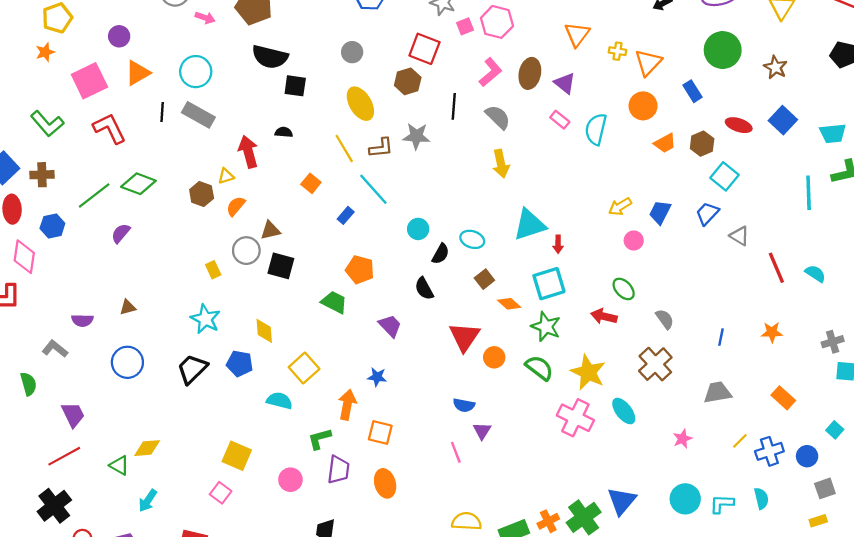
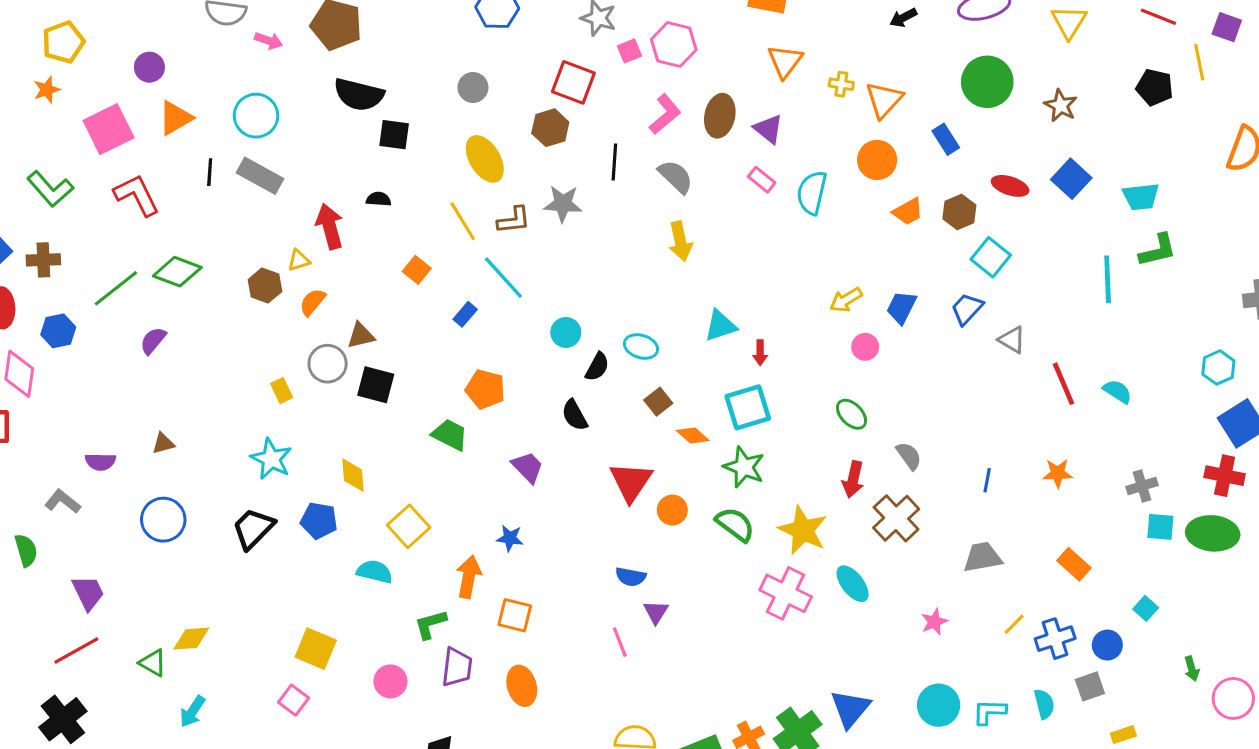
cyan triangle: (530, 225) -> (720, 326), size x0.7
red arrow: (604, 316) -> (853, 479), moved, turned -90
gray square: (825, 488) -> (1090, 686), moved

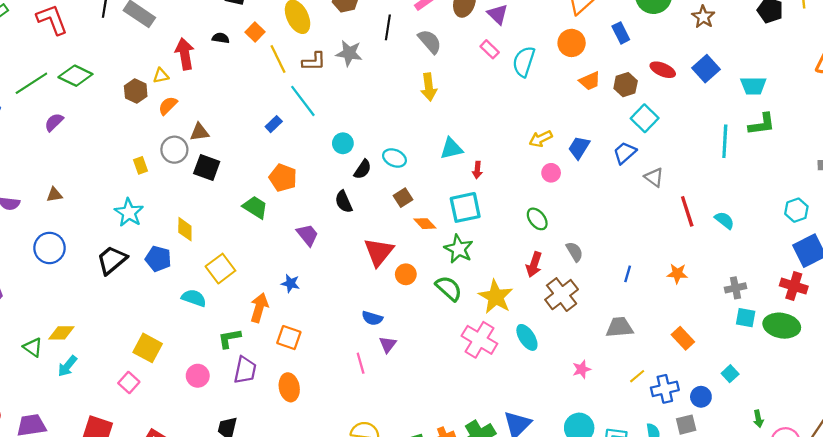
orange square: (417, 270) -> (255, 32), moved
cyan arrow: (192, 712) -> (67, 366), moved

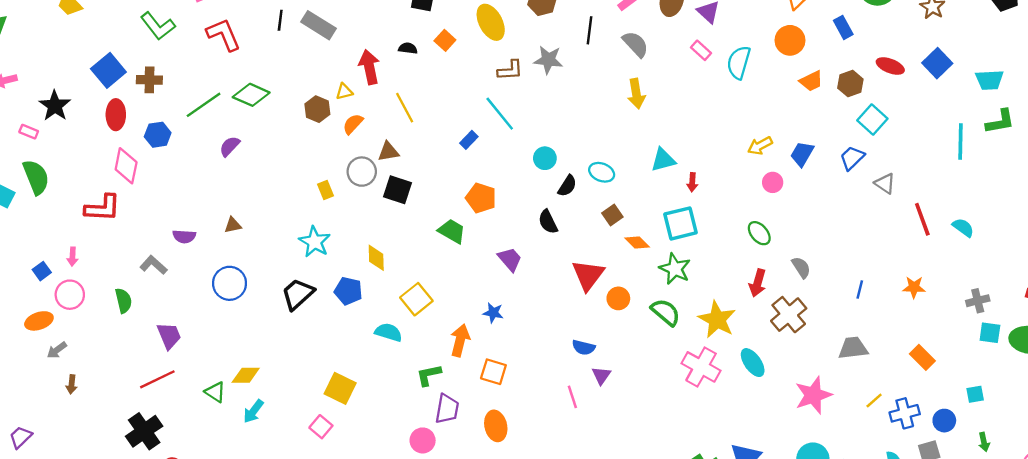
yellow line: (278, 59) -> (405, 108), moved
pink star: (582, 369) -> (813, 395), size x1.8
cyan square: (730, 374) -> (975, 394), turned 35
pink circle: (198, 376) -> (423, 440), moved
green arrow: (758, 419) -> (984, 442), moved

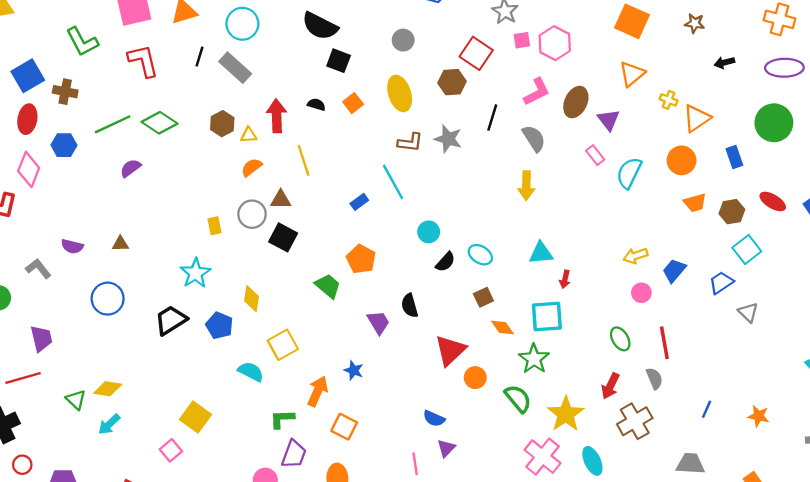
brown hexagon: (317, 109) -> (222, 124), moved
red line: (922, 219) -> (664, 343), moved
black semicircle: (548, 222) -> (410, 306), moved

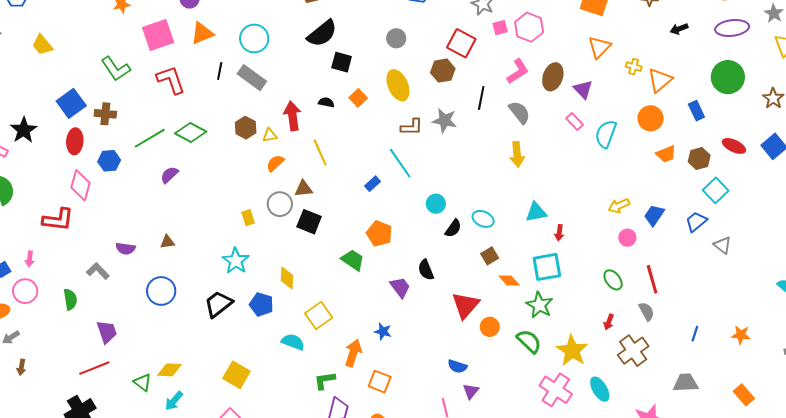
black semicircle: (320, 26) -> (322, 33), turned -60
red arrow: (610, 386) -> (609, 322), size x0.7
yellow square: (195, 417) -> (236, 375), moved

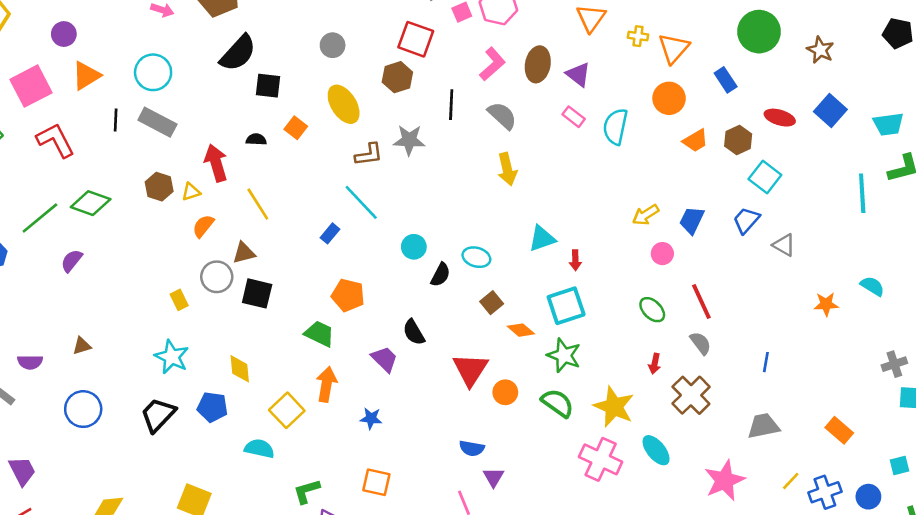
orange star: (741, 335) -> (826, 304), moved
orange arrow: (353, 353) -> (326, 384), moved

